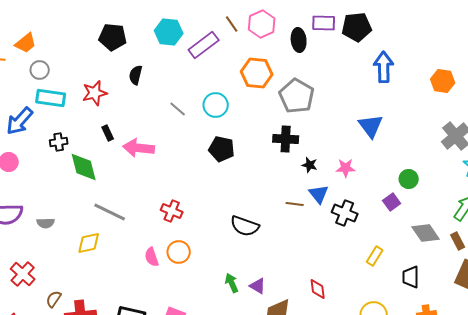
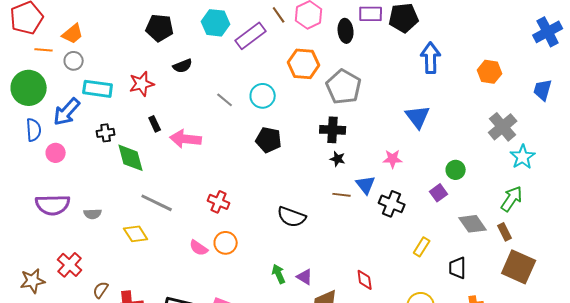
gray circle: (40, 70) -> (74, 61), moved
black semicircle: (136, 75) -> (183, 66), turned -126
black star: (310, 165) -> (338, 159), moved
yellow diamond: (89, 243) -> (136, 234), turned 70
pink semicircle: (152, 257) -> (199, 248), turned -36

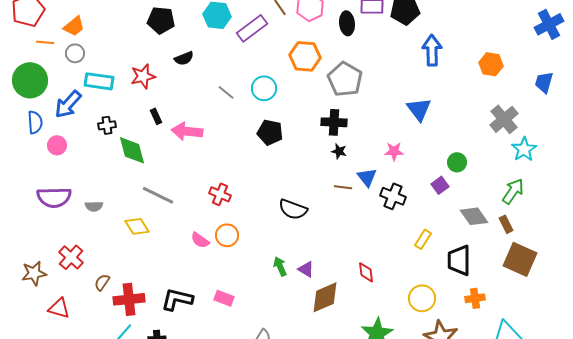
black trapezoid: (458, 268) -> (459, 260), size x1.4

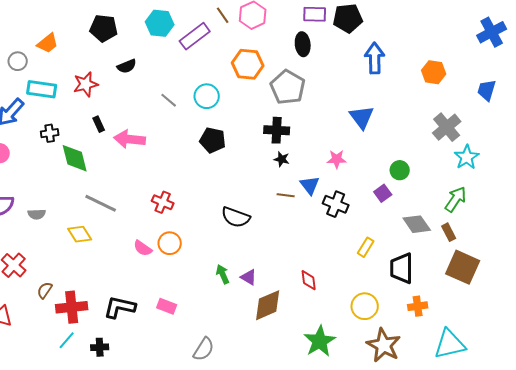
black ellipse: (347, 23) -> (303, 44), moved
orange trapezoid: (74, 26) -> (48, 43), moved

